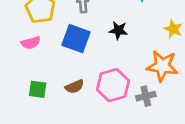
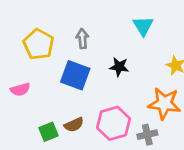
pink semicircle: (31, 43) -> (20, 89), moved
green square: (38, 89) -> (48, 132), moved, turned -30

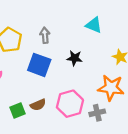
cyan triangle: (143, 26) -> (94, 25), turned -36

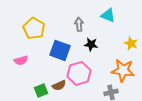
gray arrow: (45, 35) -> (79, 24), moved
pink hexagon: (70, 104) -> (79, 73), moved

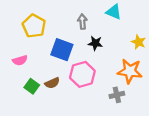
brown semicircle: (59, 85) -> (52, 83), moved
green square: (41, 90) -> (32, 86), moved, turned -32

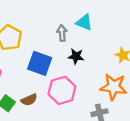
cyan triangle: (114, 12) -> (84, 22), moved

